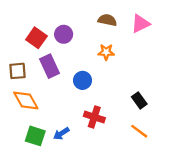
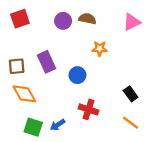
brown semicircle: (107, 20) -> (87, 19), moved
purple circle: (64, 34) -> (63, 21), moved
red square: (36, 38) -> (20, 19), moved, turned 36

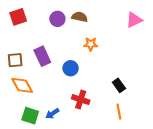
pink triangle: (132, 22) -> (134, 20), moved
orange line: (131, 123) -> (119, 112), turned 42

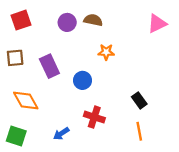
brown square: (15, 60) -> (15, 58), moved
green square: (30, 116) -> (16, 136), moved

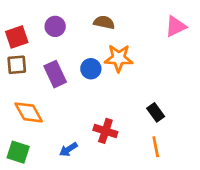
red square: (21, 20) -> (17, 37), moved
purple circle: (67, 22) -> (55, 26), moved
orange star: (106, 52) -> (119, 58), size x1.5
blue circle: (83, 80) -> (91, 69), moved

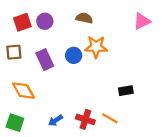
red square: (17, 37) -> (22, 22), moved
black rectangle: (156, 112) -> (126, 91), turned -64
red cross: (105, 131) -> (85, 119), moved
orange line: (156, 147) -> (110, 118), moved, turned -49

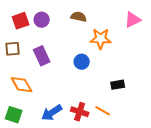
orange star: (96, 47) -> (101, 39), moved
blue circle: (74, 55) -> (82, 62), moved
blue arrow: (55, 120) -> (52, 113), size x1.5

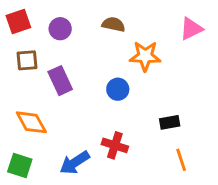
red square: (21, 21) -> (18, 22), moved
brown square: (13, 49) -> (27, 60), moved
orange line: (103, 111) -> (181, 160), moved, turned 42
red cross: (80, 112) -> (115, 145), moved

